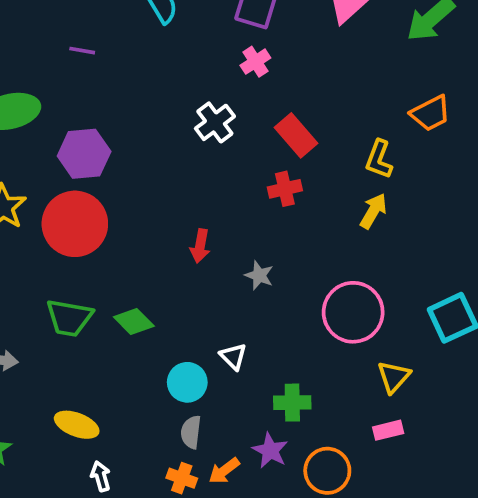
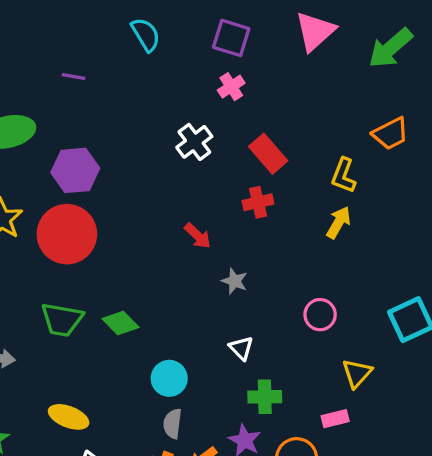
red arrow: (200, 246) -> (198, 236), moved, turned -56
pink circle: (353, 312) -> (320, 315), size x0.6
white triangle: (233, 357) -> (241, 348), moved
pink rectangle: (388, 430) -> (335, 419), moved

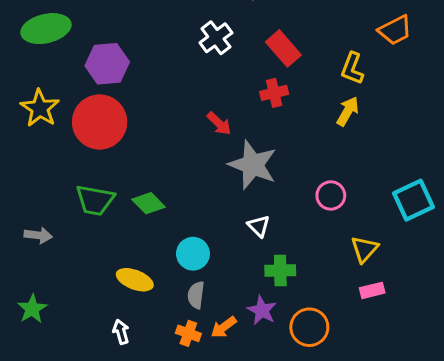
gray star: (235, 281) -> (253, 165), size x2.0
yellow ellipse: (69, 417) -> (135, 280), moved
pink rectangle: (335, 419) -> (372, 290), moved

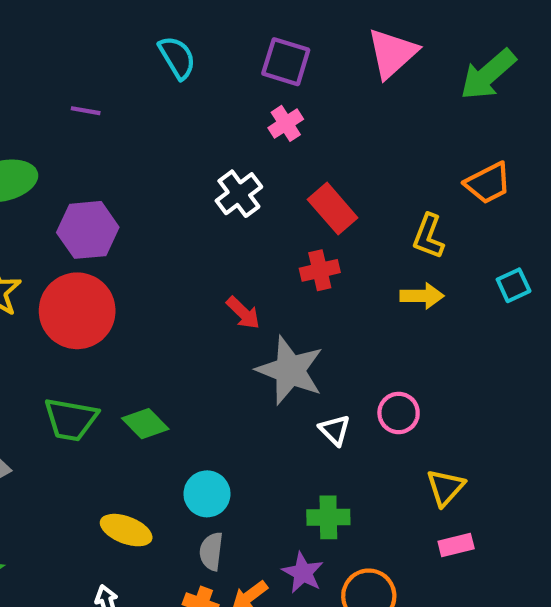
yellow arrow: (348, 111) -> (422, 296), turned 60
cyan square: (413, 200) -> (514, 285), moved, size x0.6
white triangle: (259, 226) -> (335, 430), moved

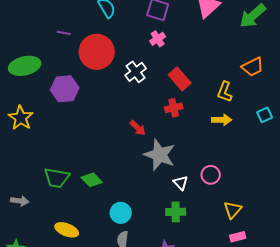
red circle: (77, 311) -> (97, 52), moved
green cross: (328, 517) -> (176, 212), moved
yellow ellipse: (126, 530) -> (67, 230), moved

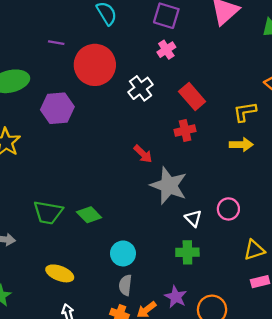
yellow L-shape: (225, 92) -> (245, 112), turned 60
yellow triangle: (233, 210) -> (254, 250), turned 30

